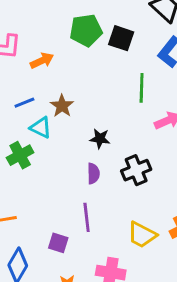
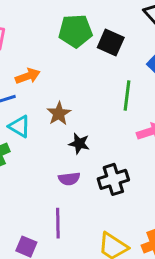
orange arrow: (42, 61) -> (28, 76), moved
brown star: (62, 106) -> (59, 114), moved
purple semicircle: (93, 174) -> (69, 179), turned 78

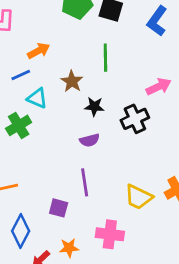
green line: (127, 95) -> (105, 58), moved
black cross: (113, 179) -> (135, 119), moved

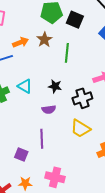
brown star: (72, 81) -> (44, 40), moved
cyan triangle: (37, 98) -> (25, 86), moved
yellow trapezoid: (138, 197) -> (80, 128), moved

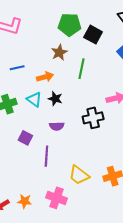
orange arrow: (21, 42) -> (45, 77), moved
black star: (55, 86) -> (55, 99), moved
yellow trapezoid: (80, 128) -> (79, 175), moved
purple square: (21, 154) -> (25, 138), moved

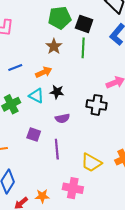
green line: (81, 69) -> (83, 48), moved
black cross: (93, 118) -> (97, 105), turned 30

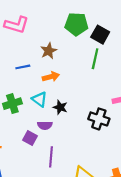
brown star: (54, 46) -> (49, 51), moved
black star: (57, 92) -> (60, 107), moved
purple semicircle: (62, 118) -> (45, 125), moved

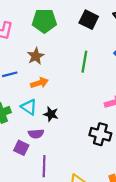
green pentagon: (76, 24) -> (44, 21), moved
black square: (100, 35) -> (89, 20), moved
black cross: (99, 119) -> (100, 134), moved

